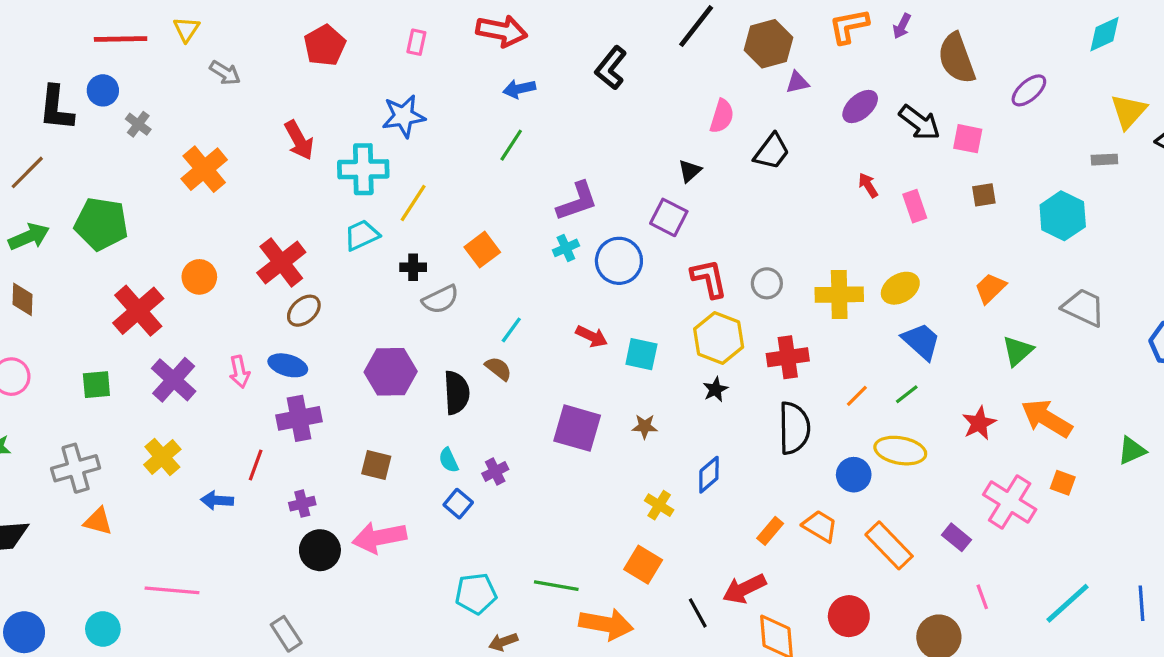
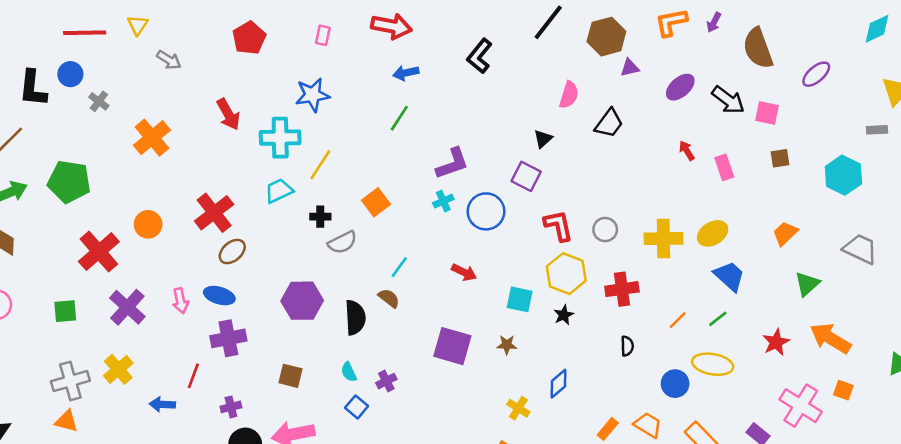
cyan square: (641, 354) -> (520, 299), moved
black semicircle: (794, 428) -> (627, 346), size x0.5
gray cross: (76, 468) -> (70, 381), moved

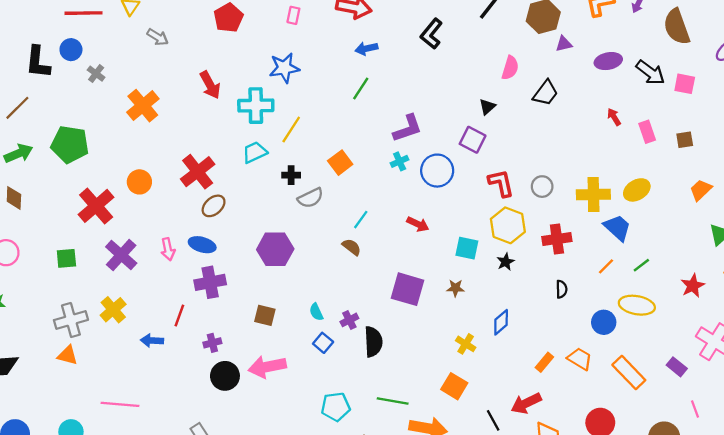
purple ellipse: (680, 87) -> (608, 61), turned 30
brown square: (780, 158) -> (685, 140), moved
blue trapezoid: (729, 276) -> (617, 228), moved
black semicircle: (355, 318) -> (373, 342), moved

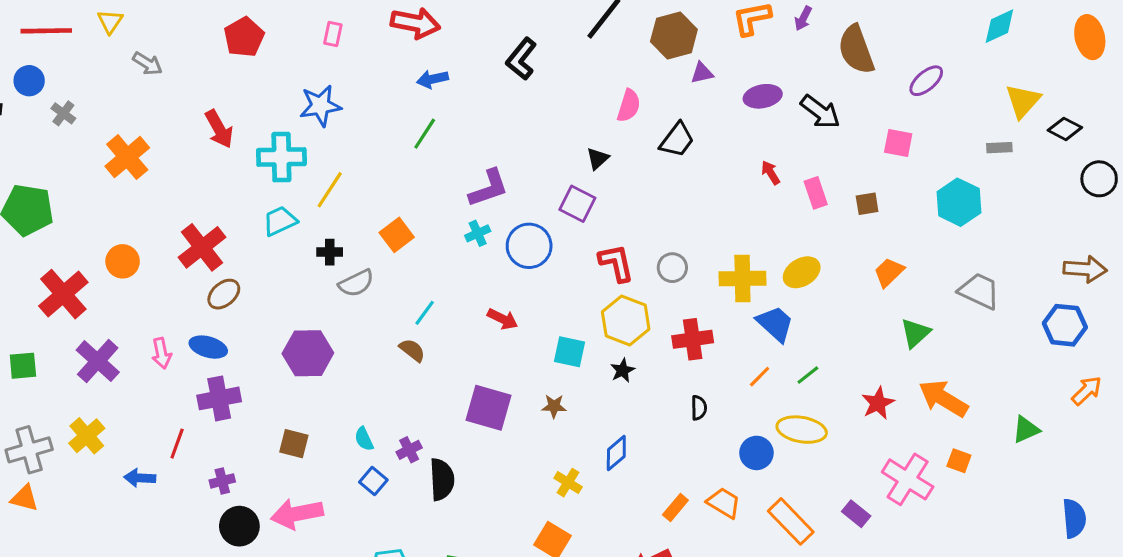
pink square: (685, 84) -> (898, 143), moved

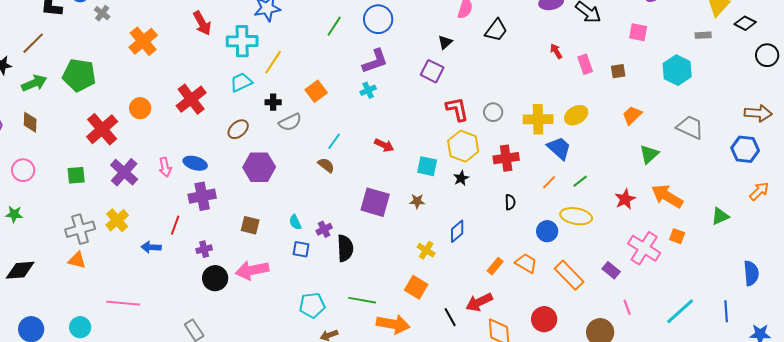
blue circle: (529, 246) -> (378, 19), moved
brown ellipse: (224, 294) -> (238, 129), moved
blue square: (373, 481) -> (301, 249), turned -30

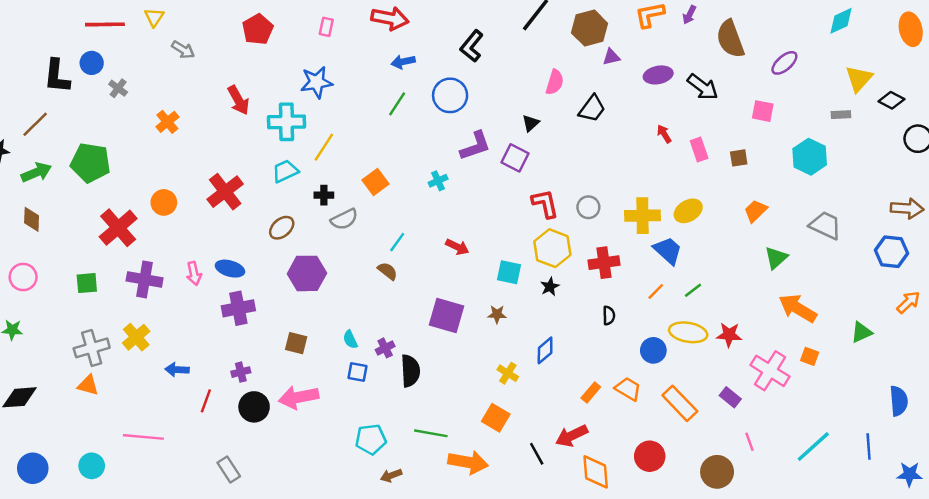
orange cross: (143, 41) -> (167, 122), size x0.7
purple L-shape: (375, 61) -> (475, 146), moved
purple cross: (124, 172) -> (145, 279), turned -32
red star: (625, 199) -> (729, 335), moved, turned 30
red line: (175, 225) -> (206, 401), moved

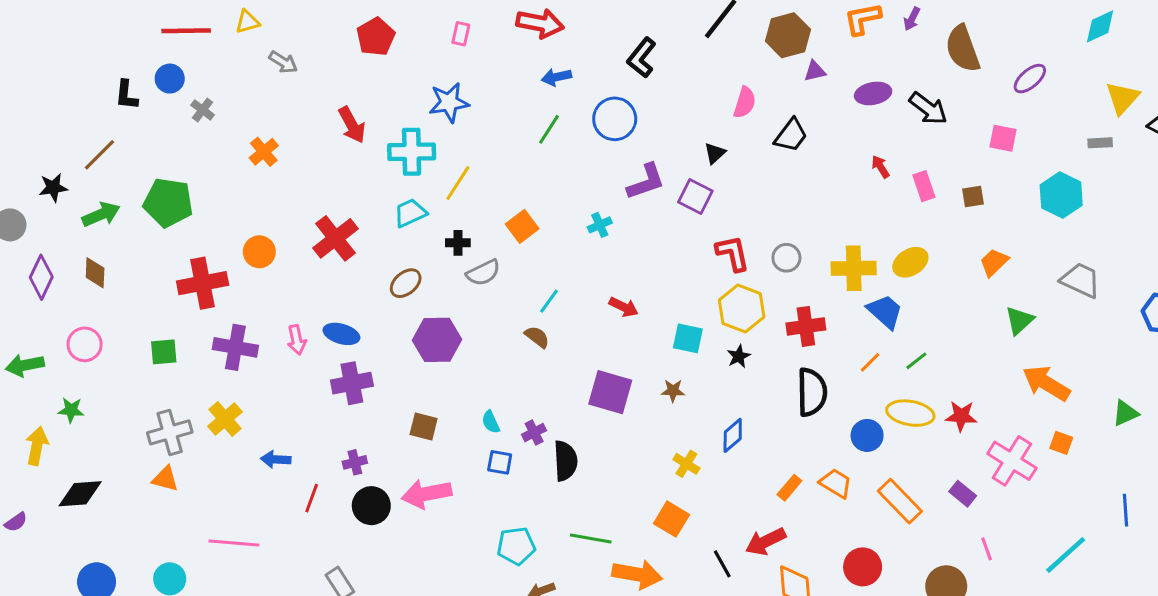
yellow triangle: (154, 17) -> (247, 22), turned 40
black L-shape: (57, 76) -> (126, 95), size x0.7
red cross: (118, 228) -> (203, 283), turned 30
black semicircle: (609, 315) -> (812, 392), size x2.0
blue line: (869, 447) -> (1125, 510), moved

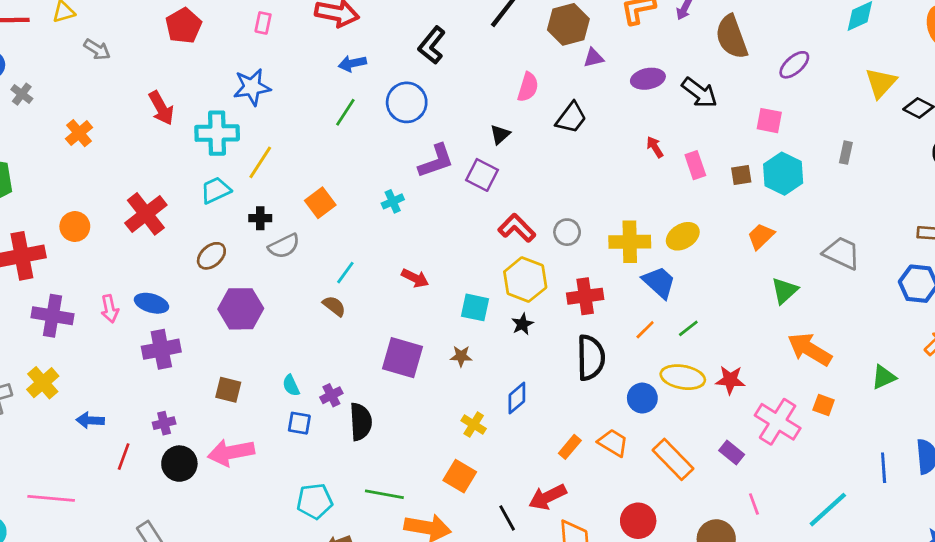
gray rectangle: (1100, 143) -> (846, 153), moved, turned -75
cyan hexagon: (1061, 195) -> (783, 174), moved
red L-shape: (733, 253) -> (517, 228), turned -33

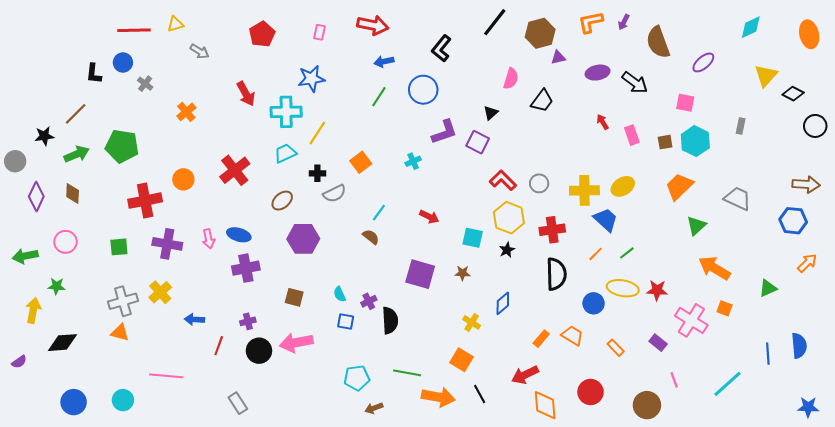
orange trapezoid: (761, 236) -> (679, 186), size x1.4
orange rectangle: (673, 459) -> (616, 348), size x0.6
black line: (507, 518) -> (480, 394), moved

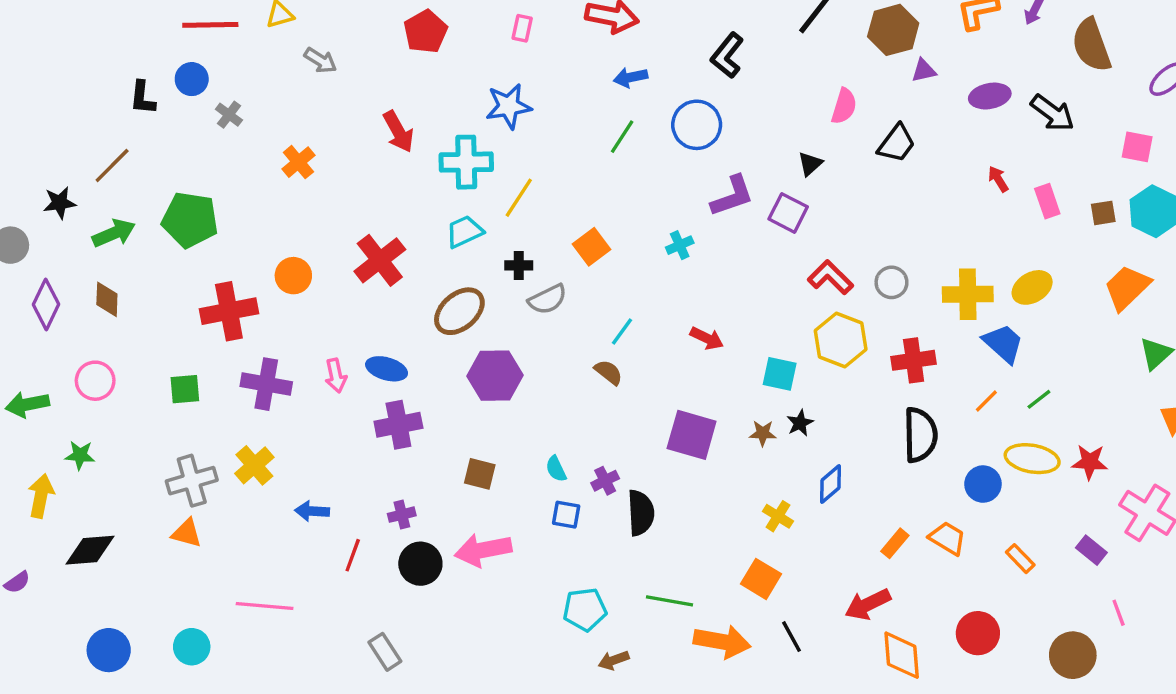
brown ellipse: (282, 201) -> (459, 311), size x1.4
black star: (507, 250) -> (800, 423), moved

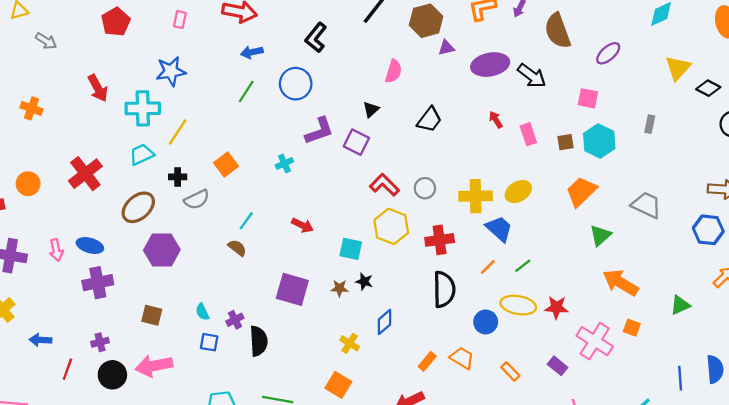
purple ellipse: (990, 96) -> (490, 65), size x1.4
black trapezoid: (897, 143) -> (429, 120), moved
orange cross: (298, 162) -> (31, 108), turned -30
black star: (800, 423) -> (364, 281), turned -30

